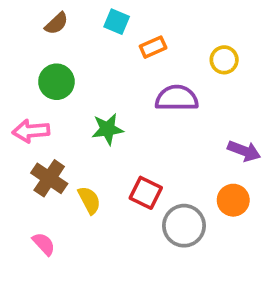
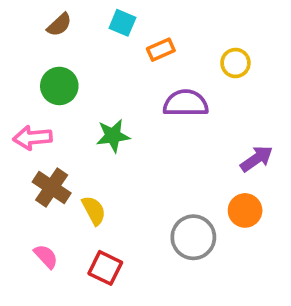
purple arrow: (244, 151) -> (257, 159), turned -56
red square: (146, 193) -> (105, 268), moved

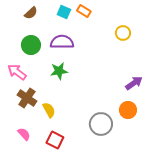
orange rectangle: (161, 50) -> (84, 11), moved, turned 56
purple semicircle: (186, 103) -> (62, 42), moved
pink arrow: (32, 138) -> (17, 72), turned 42

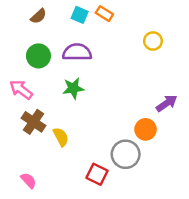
orange circle: (128, 110) -> (146, 129), moved
pink semicircle: (24, 134) -> (29, 180), moved
red square: (55, 140) -> (97, 174), moved

